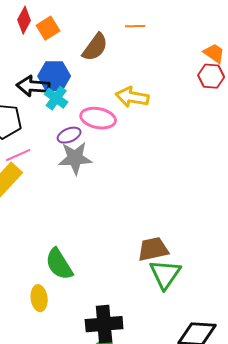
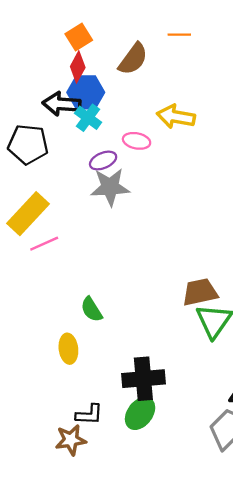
red diamond: (24, 20) -> (78, 67), moved
pink ellipse: (98, 118) -> (137, 141), size x0.7
pink line: (18, 155) -> (44, 244), moved
green semicircle: (59, 264) -> (92, 309), size x0.7

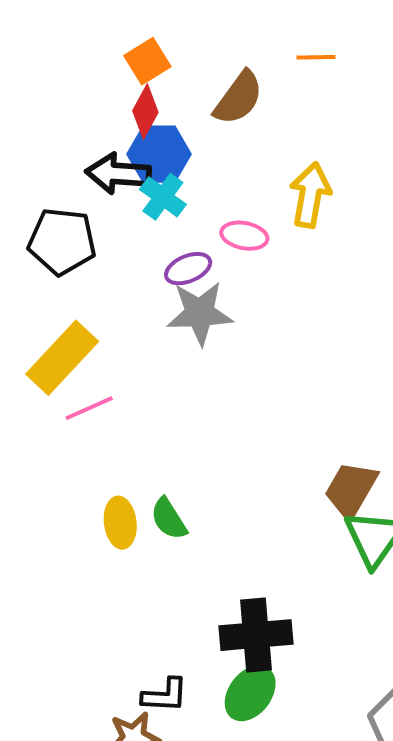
yellow arrow: (176, 117) -> (310, 195), turned 90
brown trapezoid: (200, 292) -> (351, 490), turned -48
yellow ellipse: (68, 349) -> (120, 523), moved

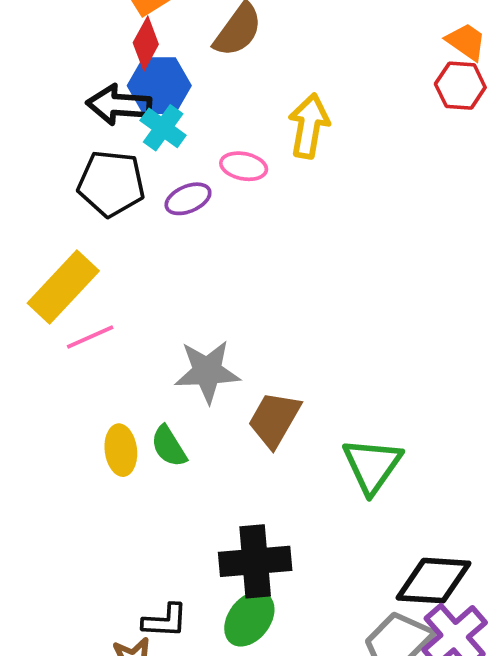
black pentagon: (62, 241) -> (111, 183), moved
gray star: (200, 313) -> (207, 371), moved
brown trapezoid: (351, 490) -> (274, 419), moved

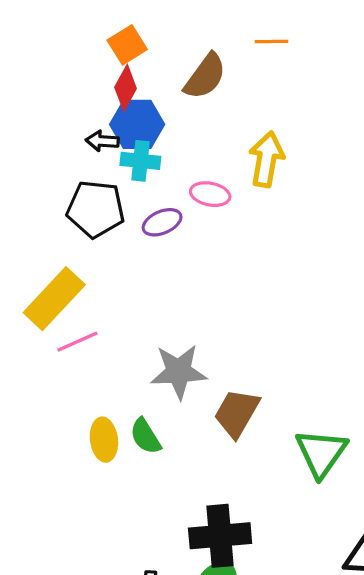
black arrow: (119, 105) -> (102, 141), size x0.6
cyan cross: (163, 128) -> (140, 161), turned -30

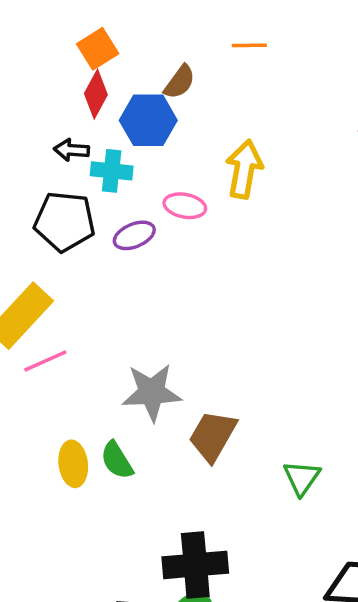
brown semicircle: (205, 76) -> (180, 82), size x0.7
blue hexagon: (137, 124) -> (148, 120), moved
green triangle: (321, 453) -> (302, 478), size x0.7

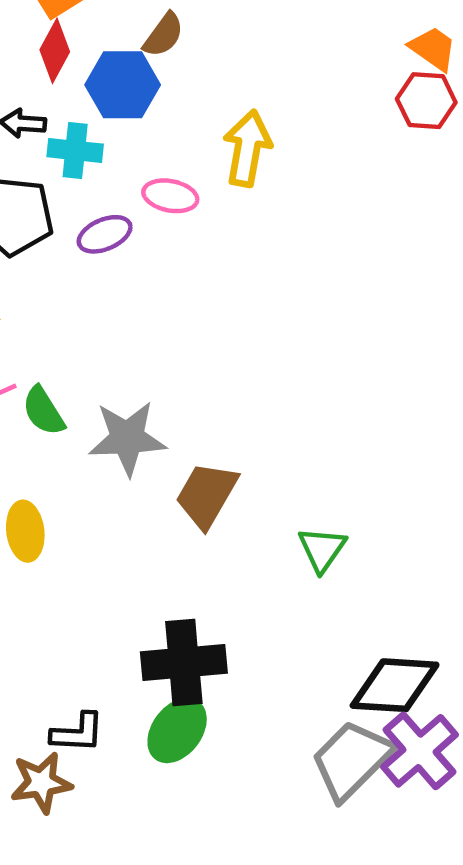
green semicircle: (117, 460) -> (43, 411), moved

